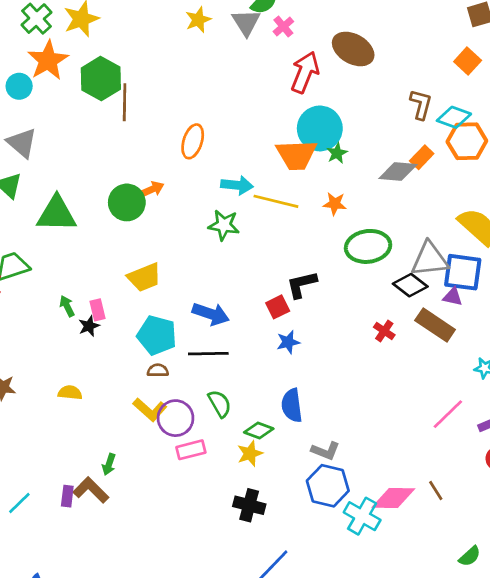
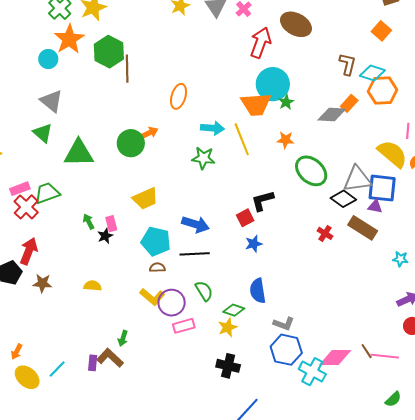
yellow line: (276, 201) -> (242, 139), turned 56
green ellipse: (368, 246) -> (311, 171), turned 52
pink line: (448, 414) -> (385, 356), moved, turned 52

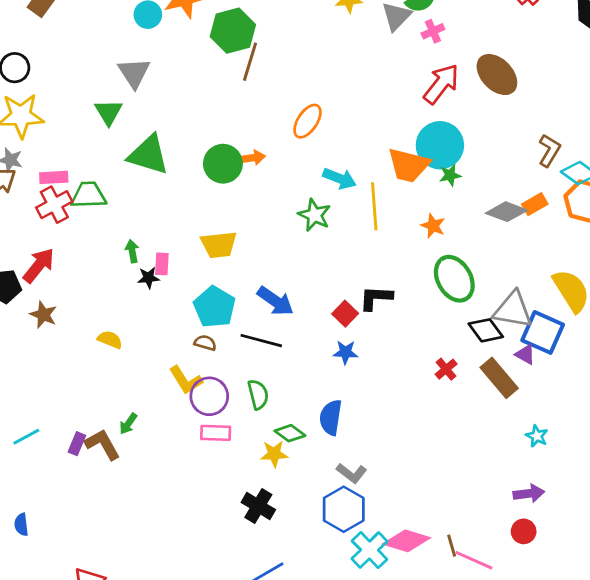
red square: (245, 218) -> (345, 314), turned -36

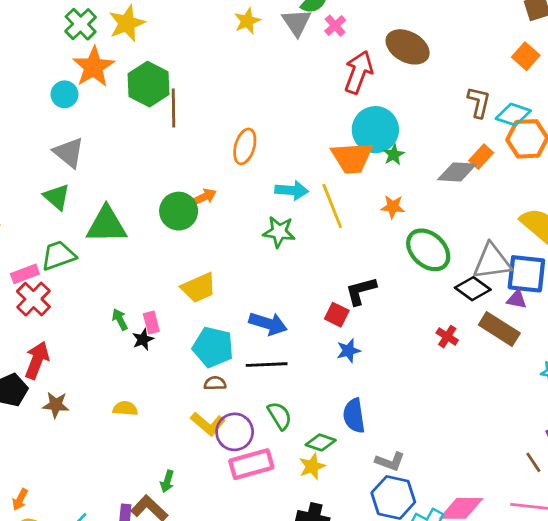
green trapezoid: (89, 195) -> (58, 256), moved
pink rectangle: (216, 433) -> (251, 464), size x1.4
brown line: (452, 546) -> (533, 462), moved

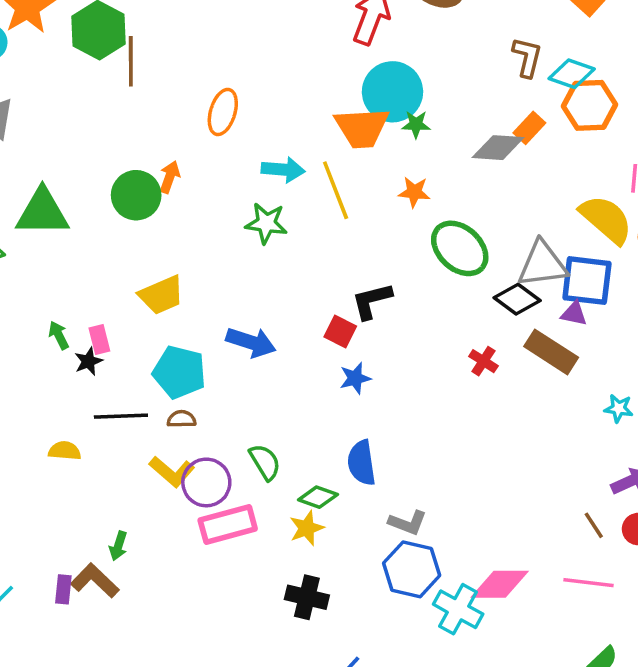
green star: (394, 155) -> (416, 124), turned 30
orange arrow: (204, 197) -> (170, 177), turned -45
black line: (267, 365) -> (121, 416), moved

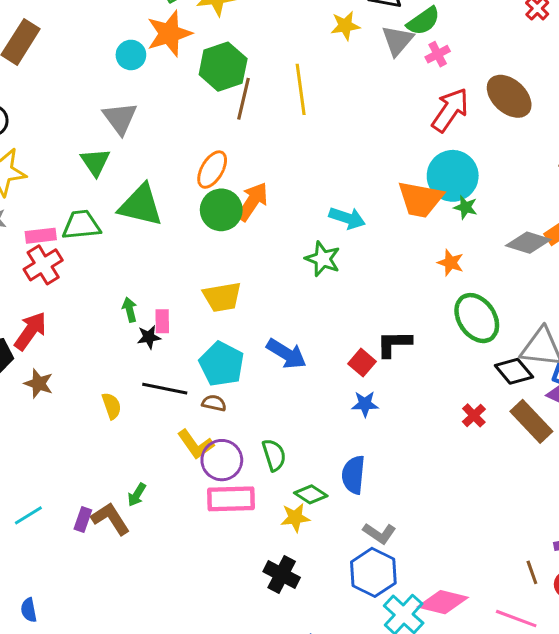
orange ellipse: (223, 112) -> (212, 170), moved
orange arrow: (170, 177) -> (252, 202), size x1.5
yellow line: (336, 190) -> (301, 89), moved
yellow semicircle: (65, 451) -> (112, 406), turned 52

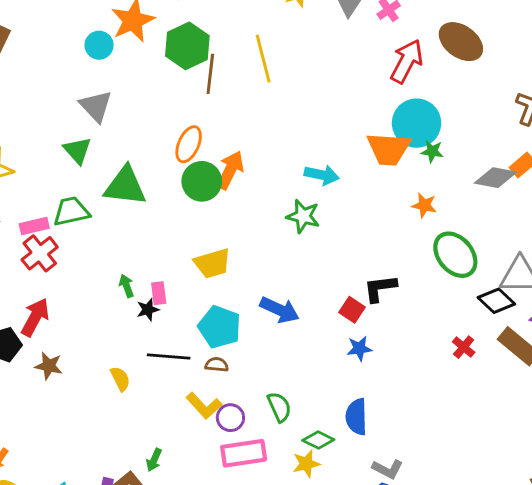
purple circle: (222, 460) -> (230, 418), size x0.7

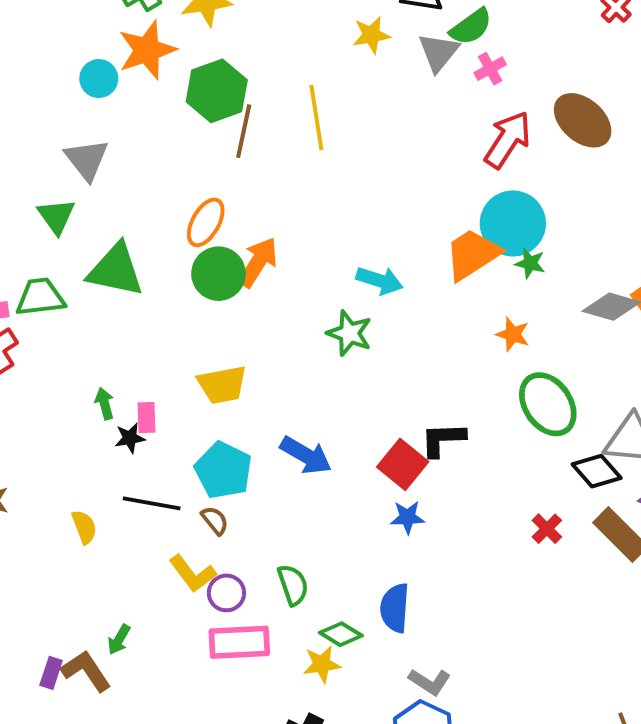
orange trapezoid: (389, 149) -> (472, 254), turned 138
red square: (352, 310) -> (403, 464), size x1.4
brown semicircle: (217, 365) -> (215, 520), turned 40

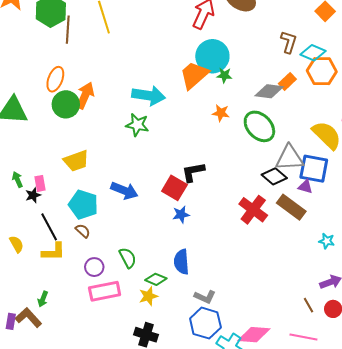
cyan arrow: (379, 280) -> (149, 96), size x1.4
green ellipse: (548, 404) -> (259, 126), moved
black line: (152, 503) -> (49, 227), turned 60
red cross: (547, 529) -> (253, 210), size x1.8
yellow L-shape: (193, 574) -> (53, 252), moved, turned -45

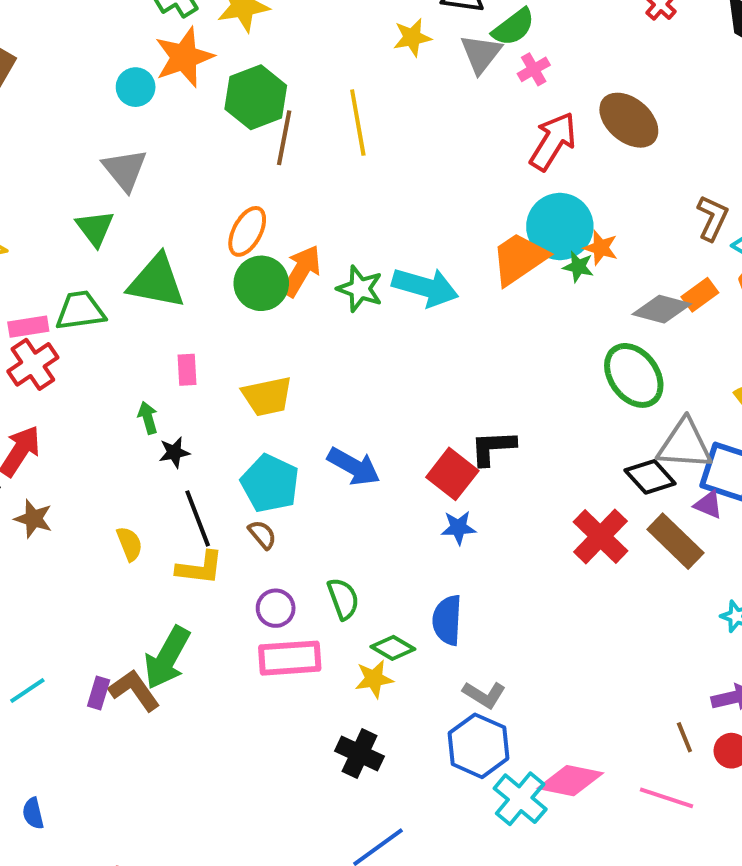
orange star: (221, 113) -> (601, 248), moved
green star: (137, 125) -> (360, 289), moved
pink rectangle: (40, 183) -> (187, 370), moved
green arrow: (43, 299) -> (167, 658), size x2.0

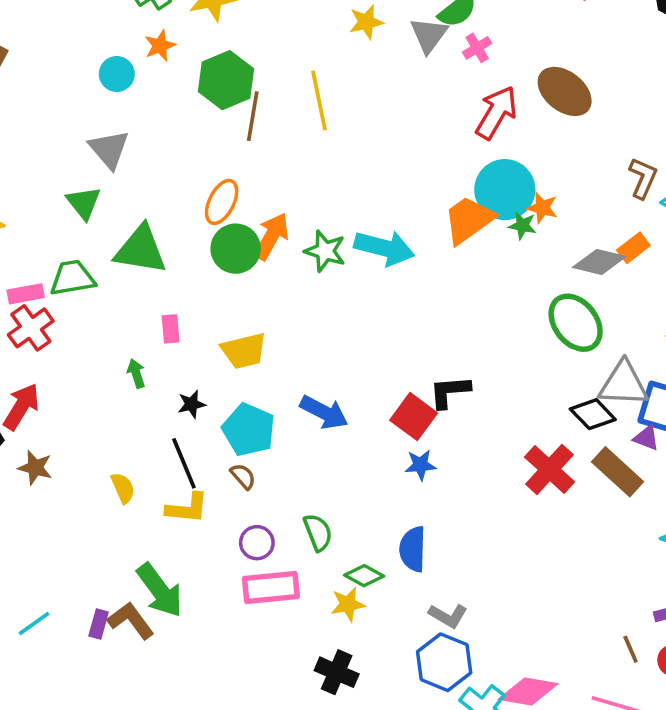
orange star: (184, 57) -> (160, 46), size x0.6
black star: (174, 452) -> (192, 404), moved
green arrow: (167, 658) -> (160, 590), turned -64

